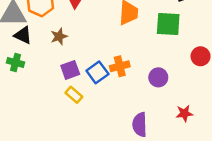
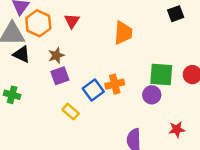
green square: (168, 24) -> (161, 75), moved
green cross: (16, 62) -> (12, 95), moved
purple square: (70, 70) -> (60, 76), moved

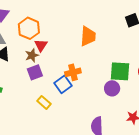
red triangle: (72, 21) -> (41, 45), moved
orange hexagon: (38, 23) -> (29, 28), moved
orange cross: (115, 84) -> (73, 72), moved

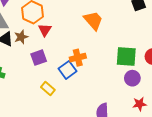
orange trapezoid: (88, 36) -> (93, 20), turned -45
brown star: (32, 55) -> (21, 37), moved
purple circle: (112, 88) -> (132, 78), moved

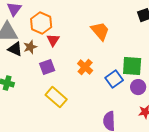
orange cross: (78, 58) -> (85, 67), turned -35
blue square: (67, 70) -> (114, 79), moved
yellow rectangle: (48, 88) -> (56, 97), size x1.5

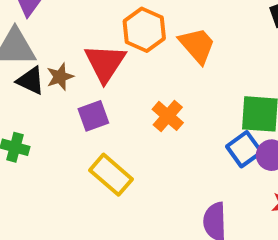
orange hexagon: (41, 23) -> (144, 30), moved
red triangle: (53, 40) -> (105, 63), size x1.6
blue square: (114, 79) -> (244, 149), moved

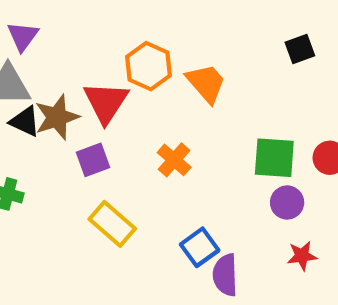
brown star: (60, 77) -> (57, 117), size x1.5
blue square: (244, 149) -> (200, 247), moved

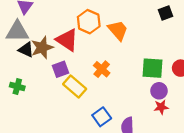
red triangle: (106, 102) -> (67, 40), turned -30
yellow rectangle: (112, 224) -> (75, 86), moved
blue square: (200, 247) -> (102, 117), moved
red star: (302, 256) -> (161, 107), moved

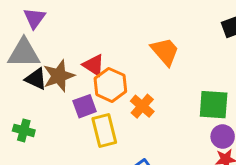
orange hexagon: (89, 22) -> (110, 85), moved
red triangle: (67, 40) -> (94, 65), size x0.7
yellow rectangle: (75, 86) -> (104, 130), turned 35

